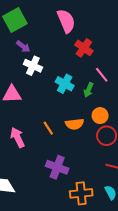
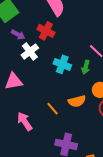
red cross: (84, 48) -> (46, 31), moved
white cross: (33, 66) -> (30, 52), turned 36

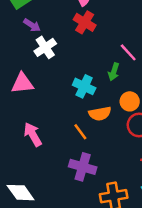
red cross: (46, 31) -> (85, 22), moved
cyan cross: (62, 64) -> (84, 86), moved
orange line: (53, 109) -> (80, 132), moved

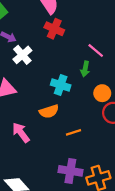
orange semicircle: (100, 114) -> (49, 111), moved
orange line: (80, 132) -> (73, 132), moved, turned -64
purple cross: (83, 167) -> (70, 171), moved

